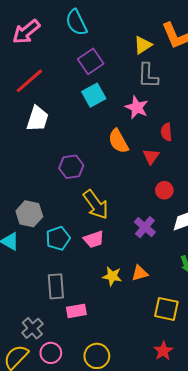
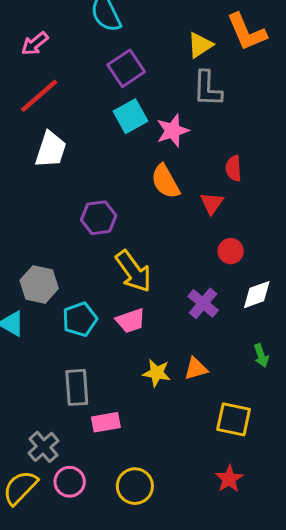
pink arrow: (26, 32) -> (35, 44), moved, size x0.7
pink star: (137, 107) -> (173, 131), moved, turned 30

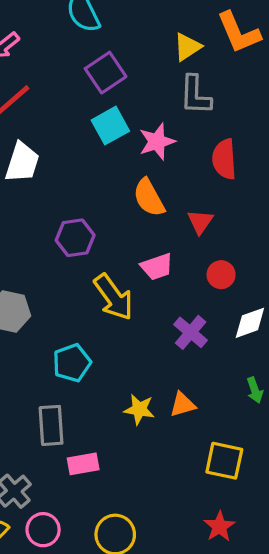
red semicircle: (234, 168) -> (224, 159), moved, size x1.4
cyan pentagon: (80, 319) -> (72, 363), moved
pink trapezoid: (131, 321) -> (157, 267), moved

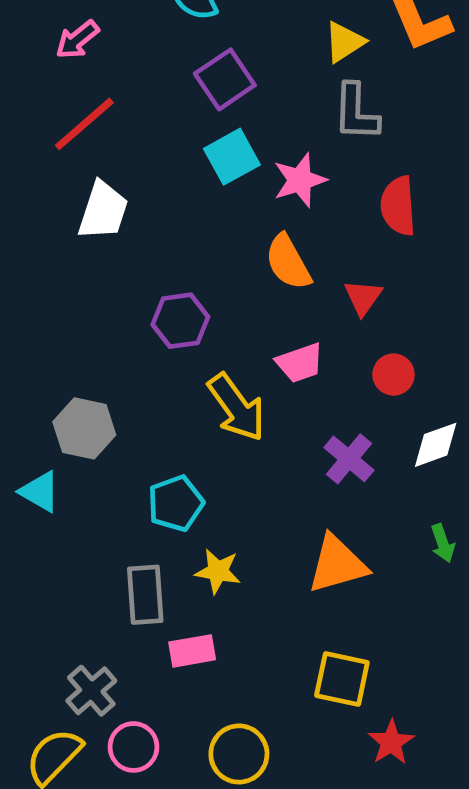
orange triangle: (183, 405) -> (337, 564), size x1.6
yellow star: (139, 409) -> (218, 571), moved
yellow square: (224, 461) -> (342, 679), moved

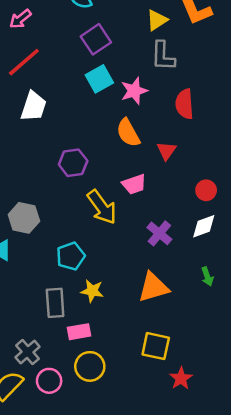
red circle: (393, 375) -> (206, 190), moved
yellow circle: (239, 754) -> (90, 366), moved

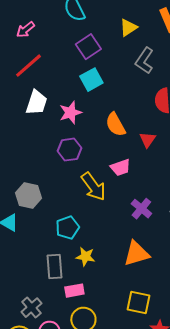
yellow triangle: (157, 20) -> (128, 28), moved
gray L-shape: (163, 56) -> (144, 61), turned 32
pink star: (134, 91) -> (70, 113), moved

